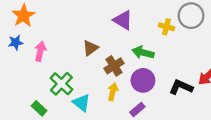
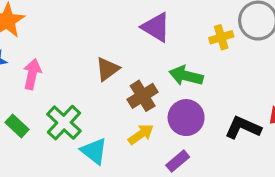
yellow cross: (166, 27) -> (221, 37), turned -32
yellow arrow: (113, 92) -> (141, 134), turned 42
green rectangle: (39, 108) -> (17, 126), moved

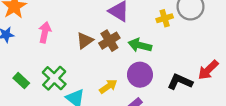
pink arrow: (32, 74) -> (45, 32), moved
brown cross: (143, 96) -> (109, 41), moved

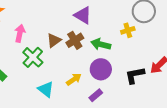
yellow cross: (165, 18) -> (128, 30), moved
green cross: (54, 78) -> (33, 57), moved
black L-shape: (180, 82) -> (135, 75), turned -35

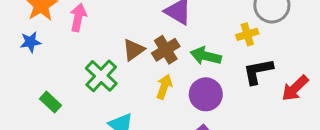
pink arrow: (20, 33) -> (78, 17), moved
black L-shape: (135, 75) -> (258, 71), moved
yellow arrow: (74, 79) -> (164, 87), moved, turned -35

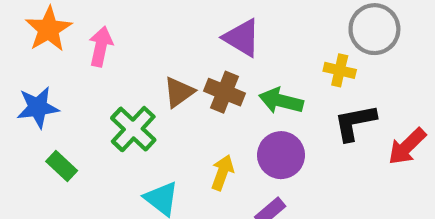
yellow cross: (247, 34) -> (340, 70), turned 30
blue star: (30, 42) -> (38, 107), moved, size x1.4
brown cross: (166, 50) -> (225, 92), turned -36
yellow arrow: (164, 87) -> (222, 173), moved

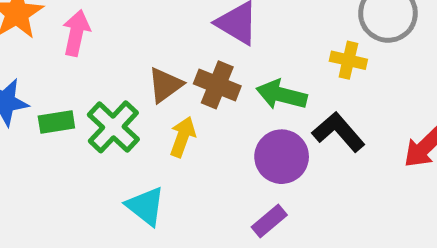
black L-shape: (355, 123) -> (338, 132), moved, turned 60
green rectangle: (62, 166) -> (56, 122), moved, turned -52
yellow arrow: (222, 173) -> (183, 137), moved

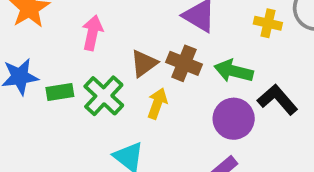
pink arrow: (76, 33) -> (92, 33), moved
yellow cross: (348, 60) -> (268, 23), moved

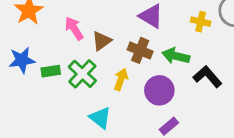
pink arrow: (92, 33) -> (74, 28), turned -45
brown triangle: (144, 63) -> (102, 41), moved
purple circle: (234, 119) -> (159, 90), moved

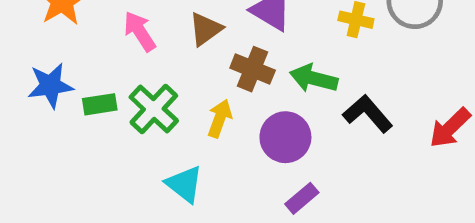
brown triangle: (102, 41) -> (206, 29), moved

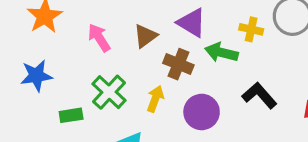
green arrow: (314, 78) -> (221, 52), moved
green rectangle: (100, 104) -> (71, 115), moved

